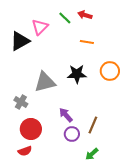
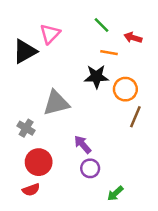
red arrow: (85, 15) -> (133, 38), moved
green line: (65, 18) -> (101, 25), moved
orange circle: (110, 71) -> (125, 89), moved
black star: (77, 74) -> (96, 77), moved
brown line: (93, 125) -> (135, 117), moved

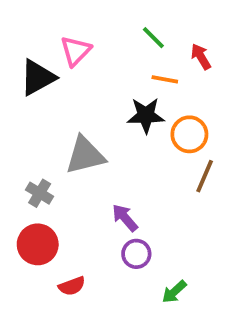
red arrow: (133, 38) -> (201, 57), turned 42
red circle: (39, 162) -> (38, 244), moved
red semicircle: (31, 190) -> (72, 286), moved

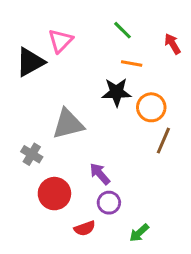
red arrow: (201, 57) -> (172, 44), moved
red circle: (38, 244) -> (54, 194), moved
red semicircle: (72, 286) -> (85, 228), moved

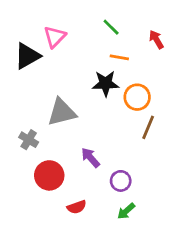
purple circle: (109, 203) -> (121, 181), moved

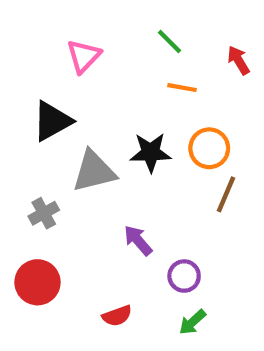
black triangle: (27, 56) -> (52, 121), moved
black star: (106, 83) -> (151, 152), moved
gray cross: (29, 140) -> (44, 213), turned 30
red circle: (49, 175) -> (37, 282), moved

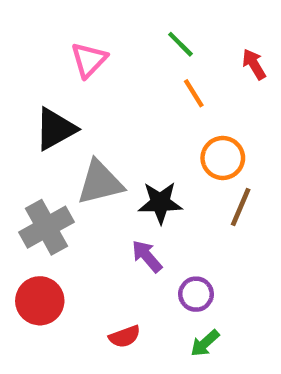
orange line: (182, 88) -> (194, 93), turned 48
black star: (151, 152) -> (160, 203), moved
gray cross: (44, 213) -> (46, 227), size x1.6

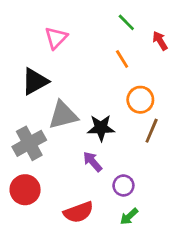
green line: (180, 44) -> (126, 22), moved
red semicircle: (125, 337) -> (78, 212), size x1.5

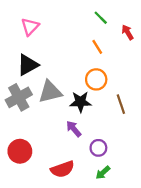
pink triangle: (56, 38) -> (30, 27), moved
orange circle: (140, 100) -> (96, 79), moved
brown line: (152, 131) -> (121, 104), turned -42
gray cross: (29, 143) -> (19, 97), moved

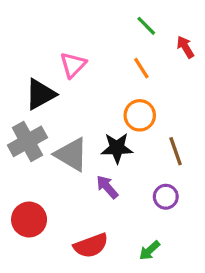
pink triangle: (30, 27) -> (73, 65), moved
gray triangle: (50, 92) -> (71, 154), moved, turned 45
purple circle: (98, 148) -> (166, 197), moved

